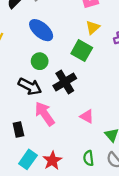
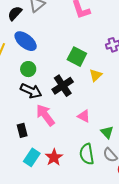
yellow triangle: (93, 27) -> (96, 75), moved
blue ellipse: (41, 30) -> (26, 41), moved
green circle: (40, 61) -> (28, 69), moved
green semicircle: (89, 158) -> (87, 154), size x1.5

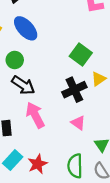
green circle: (28, 69) -> (15, 60), moved
black cross: (63, 86) -> (74, 90), moved

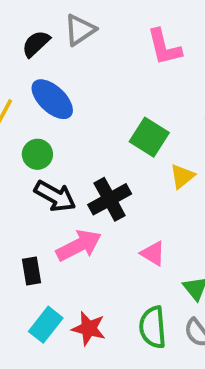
black cross: (74, 90) -> (110, 199), moved
pink arrow: (35, 115) -> (79, 245), turned 95
red star: (38, 164) -> (89, 328), turned -30

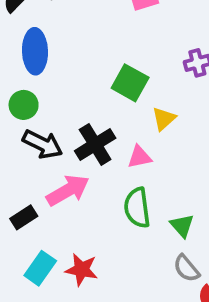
blue ellipse: (52, 99) -> (35, 51), turned 48
pink triangle: (153, 253) -> (139, 157), moved, turned -40
black rectangle: (32, 271) -> (24, 217), turned 70
green semicircle: (153, 327) -> (137, 208), moved

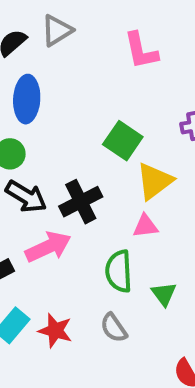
yellow triangle: (164, 119) -> (155, 181), size x1.5
pink triangle: (139, 157) -> (145, 226), moved
gray semicircle: (186, 268) -> (114, 328), moved

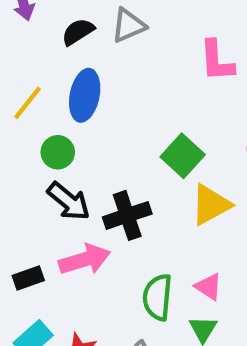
pink triangle: (145, 226) -> (209, 287), moved, turned 32

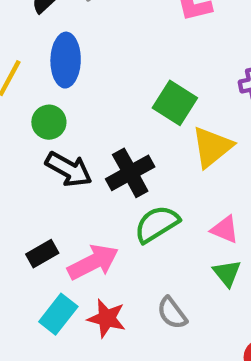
pink arrow: (85, 260) -> (93, 262), moved
green semicircle: (157, 297) -> (157, 224), moved, turned 63

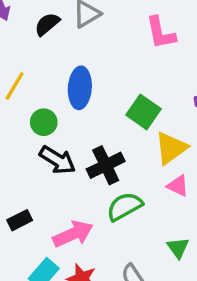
blue ellipse: (66, 60) -> (80, 88), moved
pink triangle: (225, 229) -> (178, 186), moved
black rectangle: (42, 254) -> (20, 220), moved

